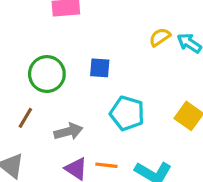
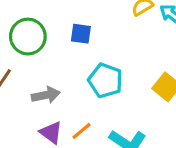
orange line: (106, 165) -> (82, 131), turned -50

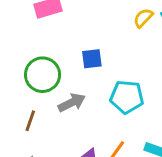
gray arrow: (46, 95) -> (72, 103), moved

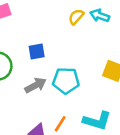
gray arrow: (72, 103) -> (36, 85), moved

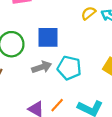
blue square: (37, 51) -> (48, 37), size x1.5

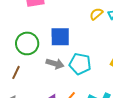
gray arrow: (42, 67) -> (55, 64), turned 36

